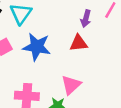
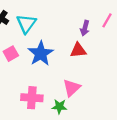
blue star: (37, 47) -> (41, 54), turned 30

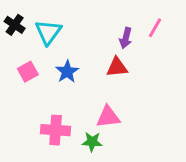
blue star: (41, 54) -> (67, 72), size x0.7
pink triangle: (72, 88) -> (108, 117), turned 36

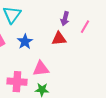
pink line: (155, 28) -> (85, 27), moved
pink triangle: (108, 117) -> (41, 69), moved

